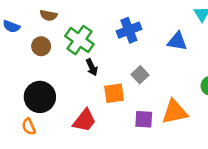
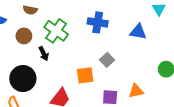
blue cross: (129, 30) -> (98, 22), turned 30
black arrow: (92, 67) -> (44, 54), moved
orange triangle: (175, 112) -> (136, 91), size x0.7

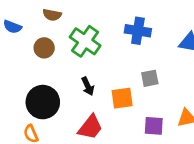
black arrow: (44, 54) -> (88, 86), moved
gray square: (107, 60) -> (150, 78), turned 32

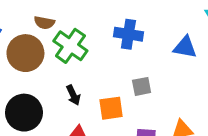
brown semicircle: (52, 15) -> (44, 23), moved
brown circle: (44, 48) -> (25, 53), size x1.6

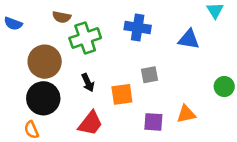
green cross: (70, 46) -> (85, 38), turned 36
brown circle: (25, 53) -> (45, 62), moved

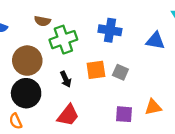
gray square: (149, 75) -> (120, 72), turned 35
orange square: (122, 94) -> (96, 70), moved

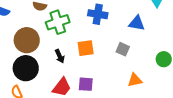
gray square: (120, 72) -> (123, 49), moved
purple square: (124, 114) -> (86, 84), moved

